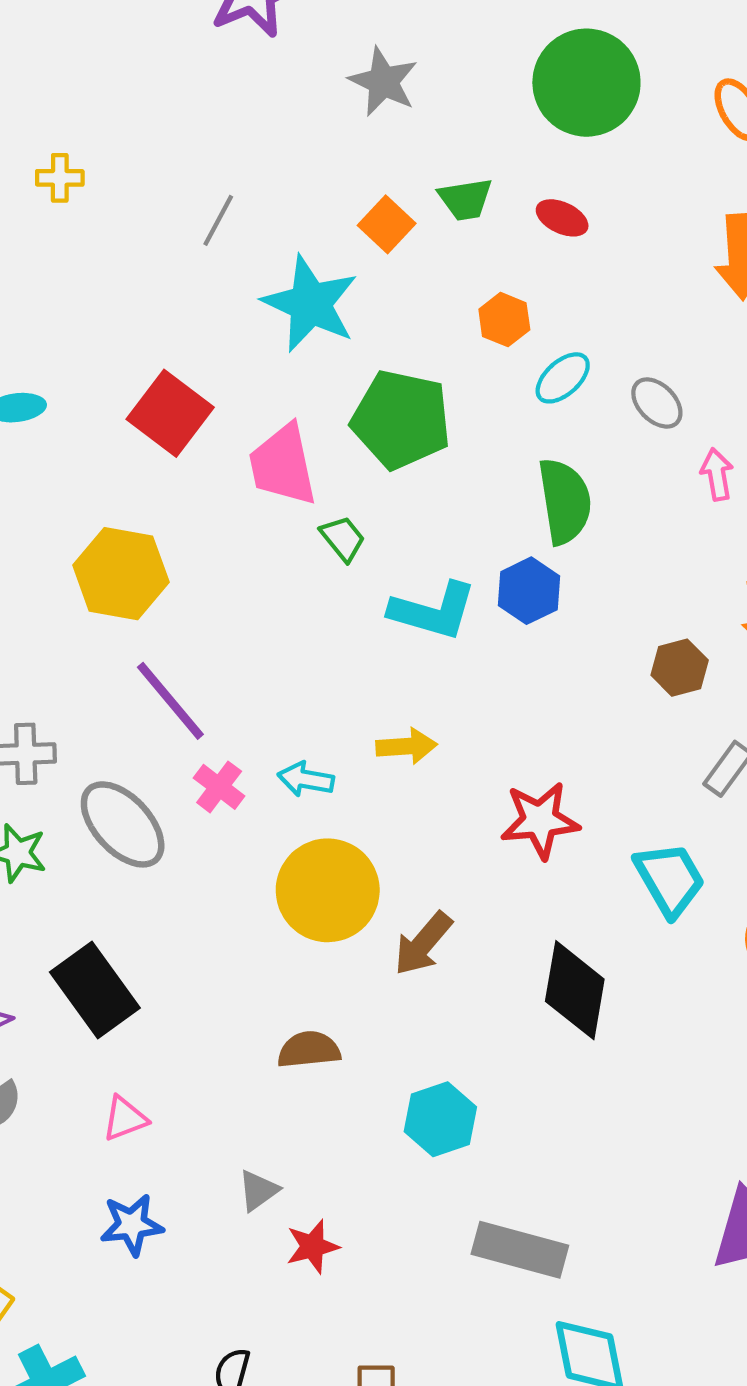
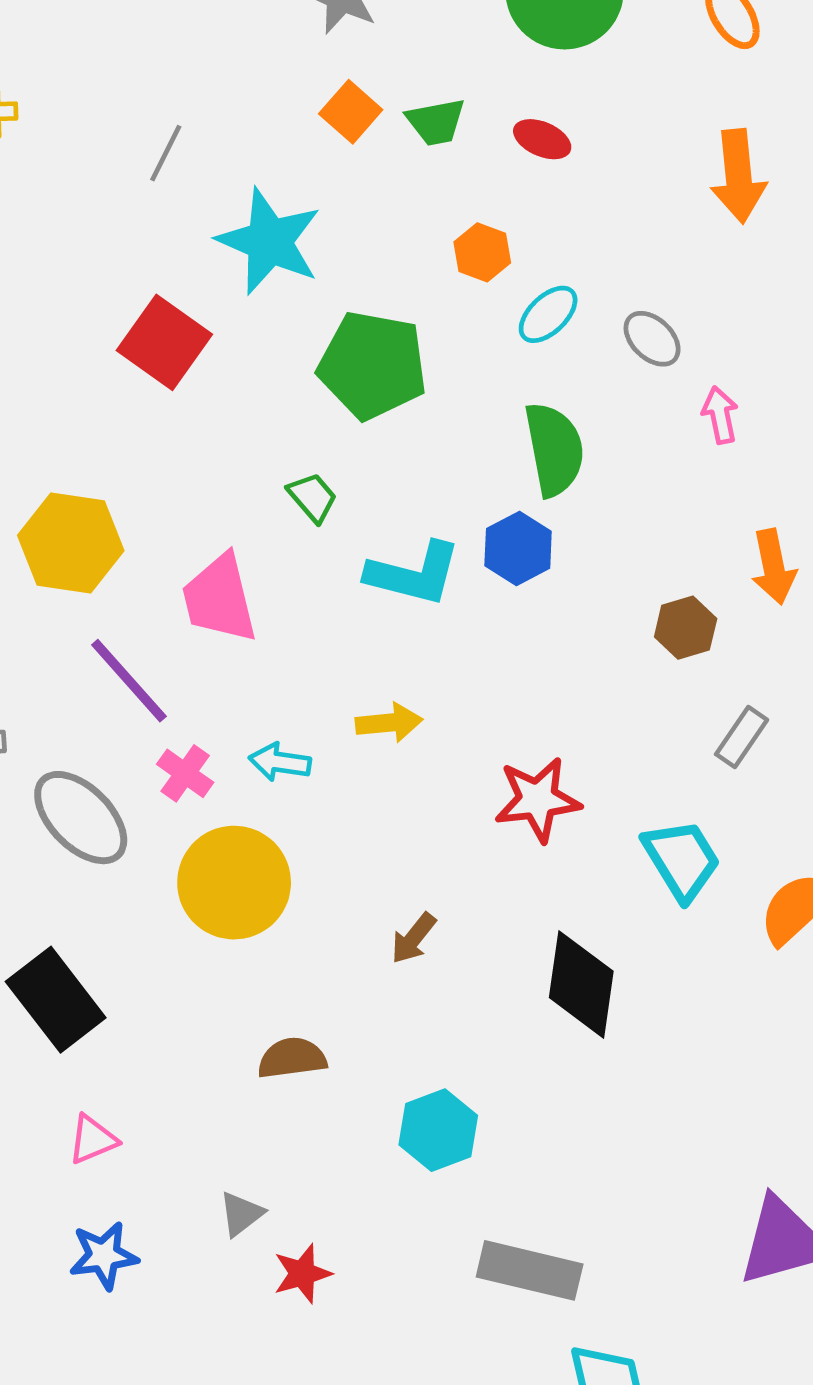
orange square: (387, 224) -> (351, 112), moved
red square: (170, 413) -> (164, 342), moved
pink trapezoid: (283, 465) -> (219, 598), moved
yellow circle: (328, 890) -> (234, 883), moved
brown arrow: (423, 944) -> (414, 938), size x0.7

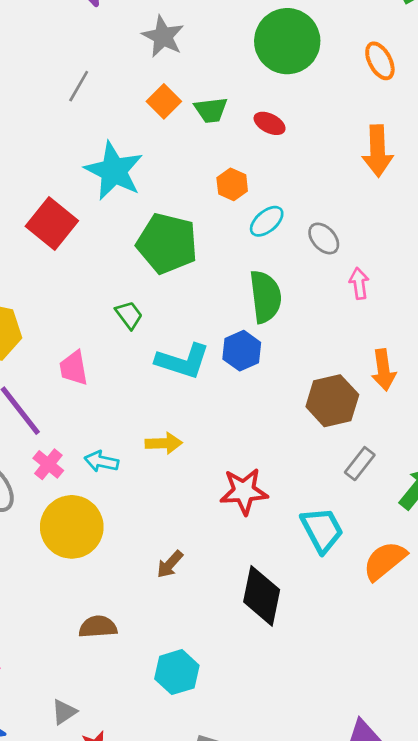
gray line: (166, 153) -> (79, 86), moved
pink trapezoid: (219, 598) -> (74, 368), size x0.7
brown hexagon: (686, 628) -> (332, 401), size x1.5

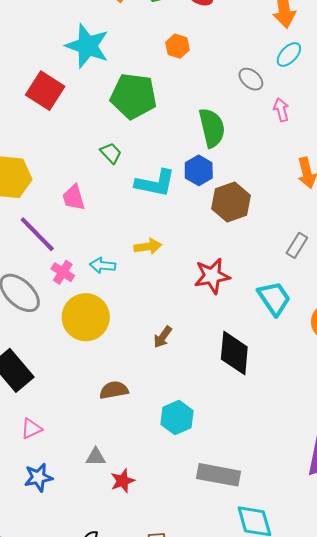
cyan ellipse: (267, 221) -> (289, 54), moved
brown hexagon: (332, 401) -> (231, 202), moved
gray triangle: (64, 712) -> (96, 457), turned 40

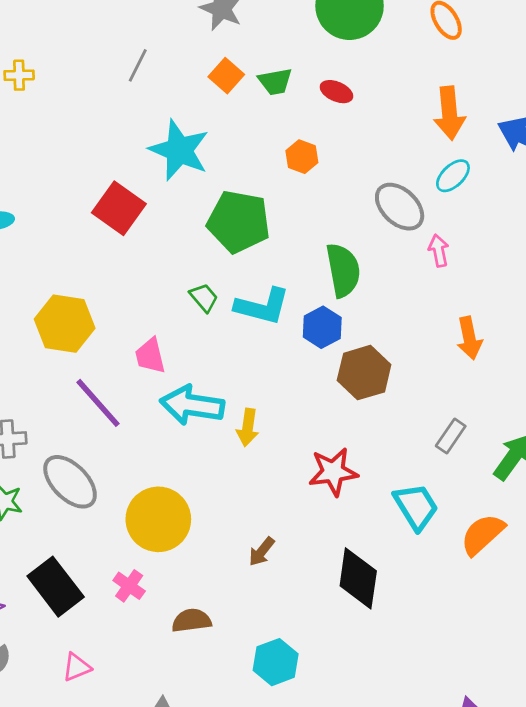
gray ellipse: (251, 79) -> (400, 207), size x1.5
cyan L-shape: (155, 183) -> (262, 306), moved
yellow arrow: (148, 247) -> (248, 427), turned 104
cyan arrow: (103, 265) -> (192, 405), moved, size x1.8
pink cross: (63, 272) -> (129, 586), moved

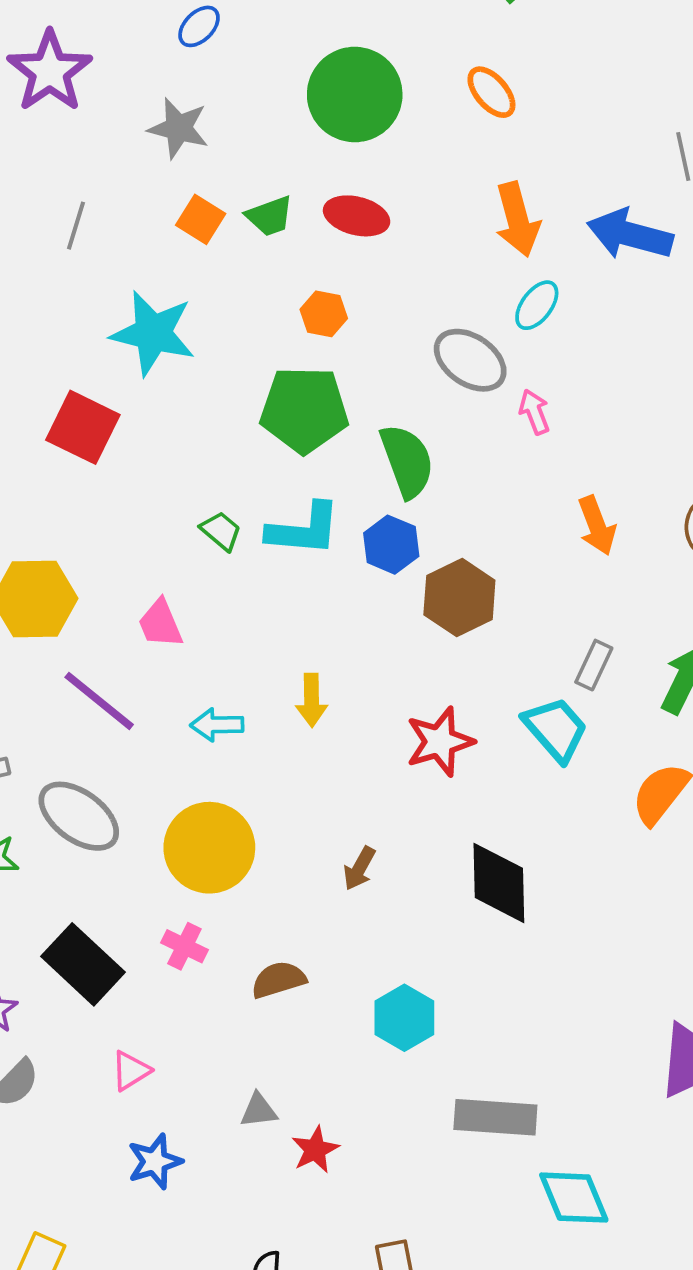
red ellipse: (336, 92) -> (357, 216), size x1.4
green pentagon: (239, 222) -> (304, 410), moved
cyan arrow: (192, 405) -> (217, 725), moved, size x0.6
cyan trapezoid: (416, 507) -> (556, 729), moved

